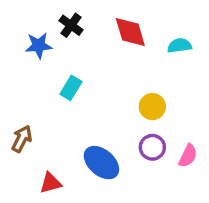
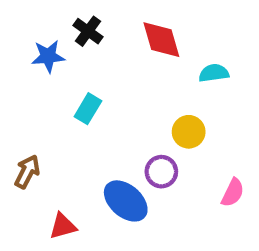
cyan semicircle: (179, 46) -> (214, 73), moved
purple circle: (152, 147) -> (161, 172), moved

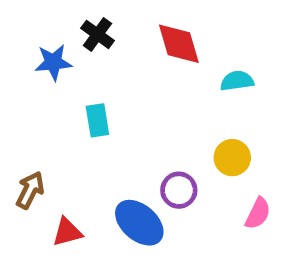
cyan rectangle: (88, 109) -> (97, 120), turned -40
yellow circle: (189, 132) -> (232, 158), moved
red triangle: (63, 226) -> (67, 232), moved

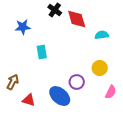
black cross: (97, 34) -> (55, 10), moved
red triangle: (67, 232) -> (29, 100), turned 32

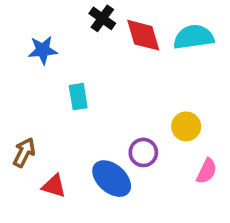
cyan semicircle: (102, 35) -> (194, 37), moved, size x1.5

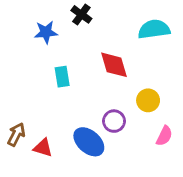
red diamond: (143, 35) -> (114, 65), moved
blue star: (43, 50) -> (46, 32), moved
brown arrow: (24, 152) -> (16, 134), moved

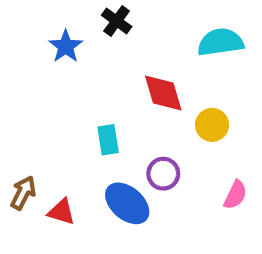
blue star: (46, 32) -> (66, 46), turned -30
cyan rectangle: (62, 77) -> (108, 140), moved
yellow circle: (148, 100) -> (212, 125), moved

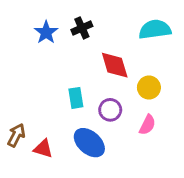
black cross: (117, 21) -> (82, 28), moved, turned 30
purple circle: (163, 174) -> (110, 110), moved
pink semicircle: (235, 195) -> (147, 125), moved

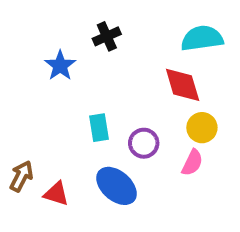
blue star: (46, 32) -> (60, 66), moved
red diamond: (115, 65) -> (183, 85), moved
yellow circle: (149, 88) -> (202, 128), moved

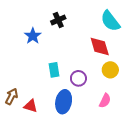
cyan semicircle: (202, 38) -> (110, 21), turned -120
pink semicircle: (192, 163) -> (105, 101), moved
blue ellipse: (117, 186) -> (64, 102), turned 60

